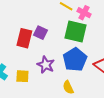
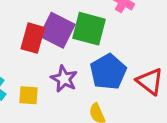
green square: (76, 31) -> (89, 29), moved
purple square: (41, 33) -> (57, 30), size x1.6

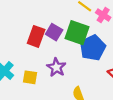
purple square: (57, 30) -> (54, 32), size x0.7
blue pentagon: (108, 72) -> (93, 48), moved

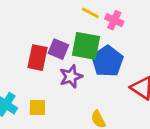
purple star: (56, 67) -> (71, 77), moved, turned 30

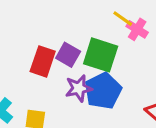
yellow line: (90, 13) -> (123, 19), moved
blue pentagon: (107, 61) -> (103, 91), moved

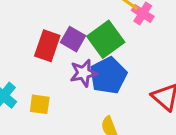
green square: (101, 55) -> (106, 39), turned 36

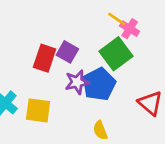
green square: (106, 39) -> (116, 54), moved
yellow square: (40, 104) -> (38, 110), size x1.4

